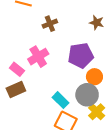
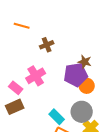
brown star: (97, 23) -> (85, 62), moved
orange circle: (94, 77) -> (87, 86), moved

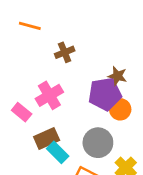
brown rectangle: (15, 107) -> (47, 139), moved
gray circle: (82, 112) -> (98, 143), moved
cyan rectangle: (57, 117) -> (58, 152), moved

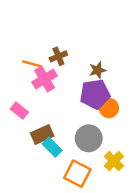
orange line: (30, 26) -> (32, 64), moved
brown star: (117, 76) -> (98, 70), moved, turned -30
pink cross: (49, 95) -> (45, 79), moved

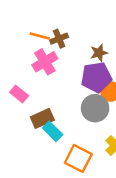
orange line: (32, 64) -> (40, 36), moved
gray circle: (89, 138) -> (95, 108), moved

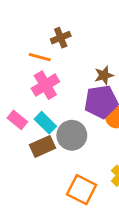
brown cross: (59, 39) -> (61, 38), moved
gray circle: (95, 108) -> (72, 135), moved
cyan rectangle: (53, 131) -> (45, 123), moved

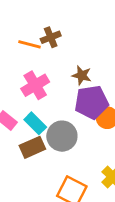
orange line: (40, 57) -> (29, 44), moved
brown star: (104, 75) -> (82, 75), moved, turned 30

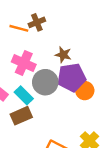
pink cross: (35, 85) -> (24, 63), turned -35
gray circle: (62, 136) -> (45, 82), moved

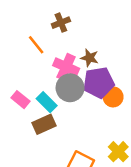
orange line: (19, 28) -> (36, 45), moved, turned 36
pink cross: (24, 63) -> (66, 67), moved

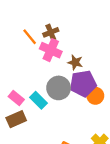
orange line: (36, 45) -> (30, 37), moved
pink cross: (66, 67) -> (51, 50), moved
brown rectangle: (44, 124) -> (16, 119), moved

